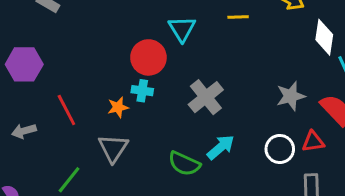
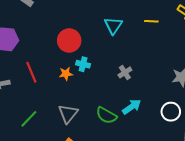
red circle: (148, 57) -> (69, 40), moved
gray cross: (206, 97) -> (125, 72), size x0.6
gray triangle: (113, 148) -> (68, 114), moved

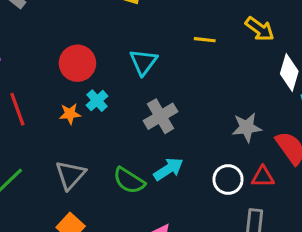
cyan triangle: (113, 26) -> (143, 62), moved
cyan cross: (83, 64) -> (97, 101), turned 32
gray cross: (125, 72) -> (161, 116), size x1.5

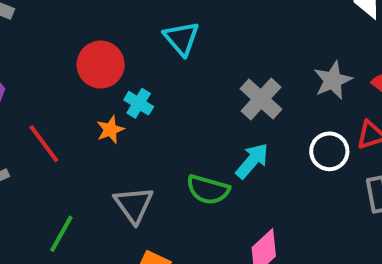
gray cross: (161, 116) -> (261, 99), moved

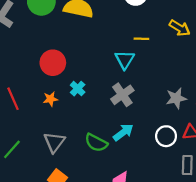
cyan triangle: (181, 38) -> (125, 60), moved
gray cross: (261, 99) -> (122, 95), moved
cyan cross: (139, 103) -> (78, 89), moved

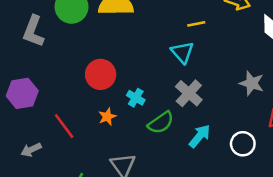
gray star: (176, 98) -> (252, 83), turned -30
white circle: (166, 136) -> (243, 144), moved
green semicircle: (96, 143) -> (161, 123), moved, turned -50

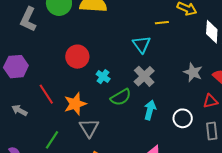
yellow line: (196, 24) -> (162, 23), moved
orange star: (107, 117) -> (75, 104), moved, size x1.6
cyan arrow: (200, 136) -> (150, 110), turned -30
gray arrow: (31, 150) -> (19, 110), turned 49

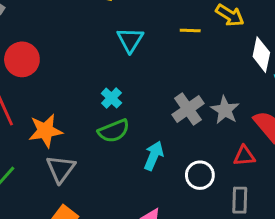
cyan triangle: (142, 44) -> (130, 40), moved
red circle: (77, 57) -> (22, 59), moved
gray cross: (144, 76) -> (188, 109), moved
cyan cross: (103, 77) -> (111, 98), moved

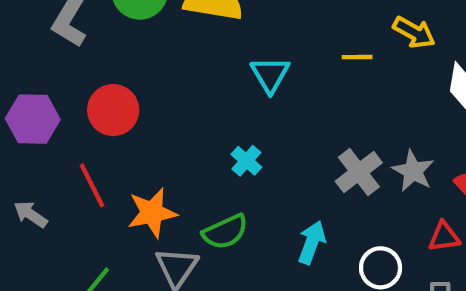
green semicircle: (114, 131) -> (225, 232), moved

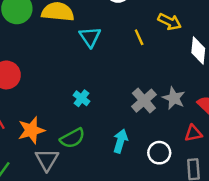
yellow line: (357, 57) -> (139, 37), turned 70
cyan triangle: (270, 75) -> (90, 37), moved

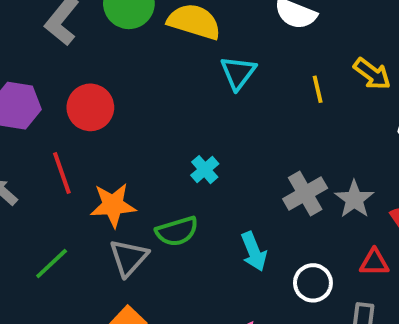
cyan arrow: (120, 141) -> (254, 251), turned 130

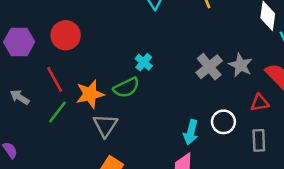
green semicircle: (177, 231) -> (126, 88), moved
cyan arrow: (254, 251) -> (191, 132), moved, turned 45
green line: (52, 263) -> (57, 112), moved

